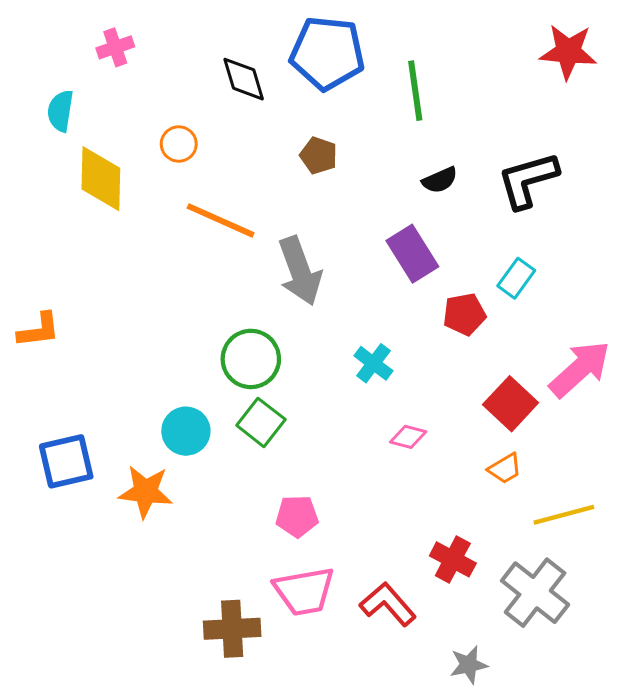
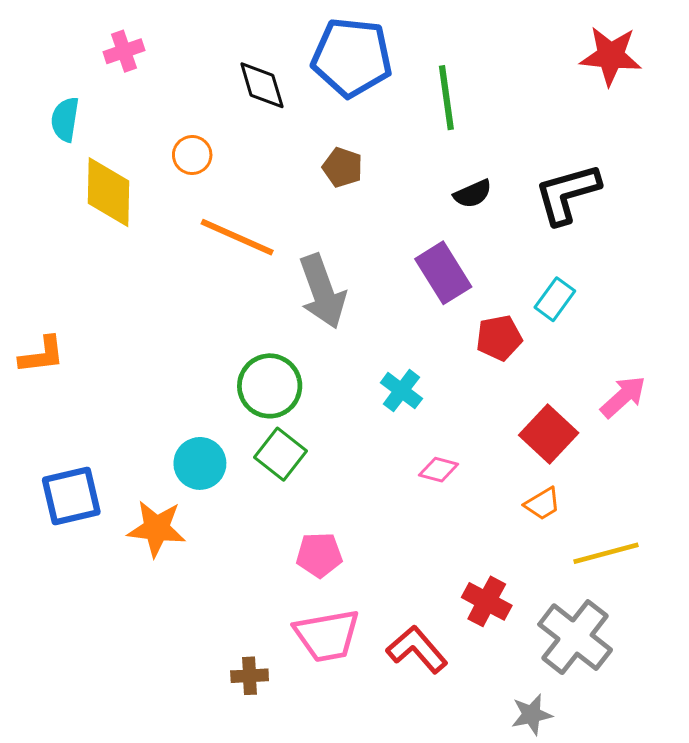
pink arrow: (580, 369) -> (623, 397), size x0.7
brown cross: (232, 629) -> (250, 676), size x0.6
gray star: (469, 665) -> (532, 715), moved

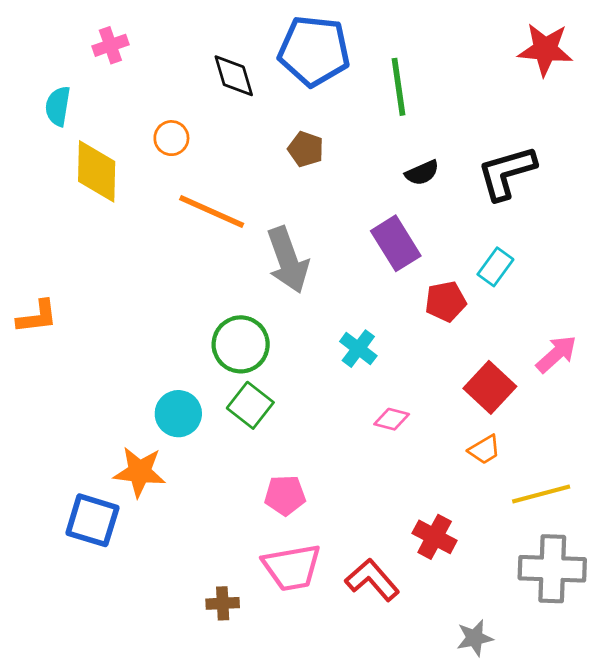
blue square: (71, 496) -> (92, 520), moved, turned 30
gray cross: (575, 637) -> (552, 569), moved, turned -36

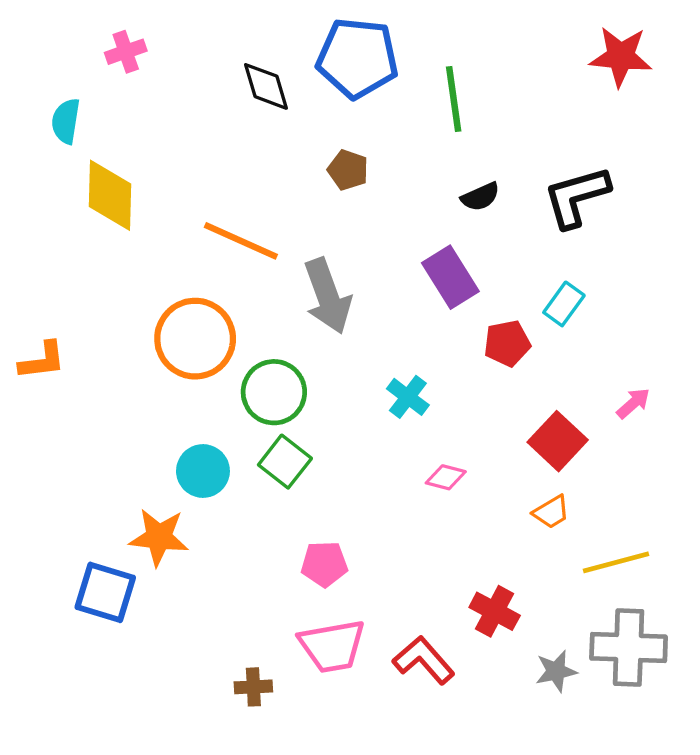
orange circle: (171, 138) -> (195, 339), moved, size x2.0
pink arrow: (556, 354) -> (633, 403), size x0.7
gray star: (475, 638) -> (556, 671), moved

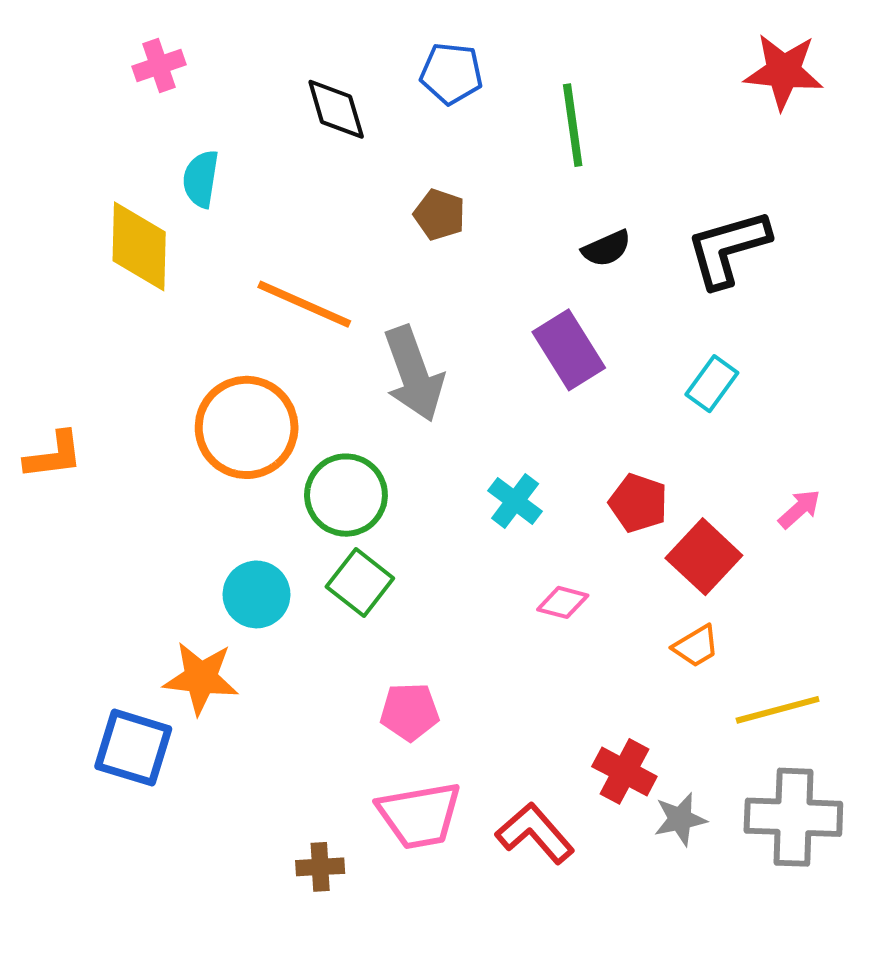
blue pentagon: (357, 58) -> (451, 73), size x0.6
cyan semicircle: (66, 121) -> (201, 179), moved
red pentagon: (507, 343) -> (638, 503), moved, turned 30
gray star: (556, 671) -> (680, 819), moved

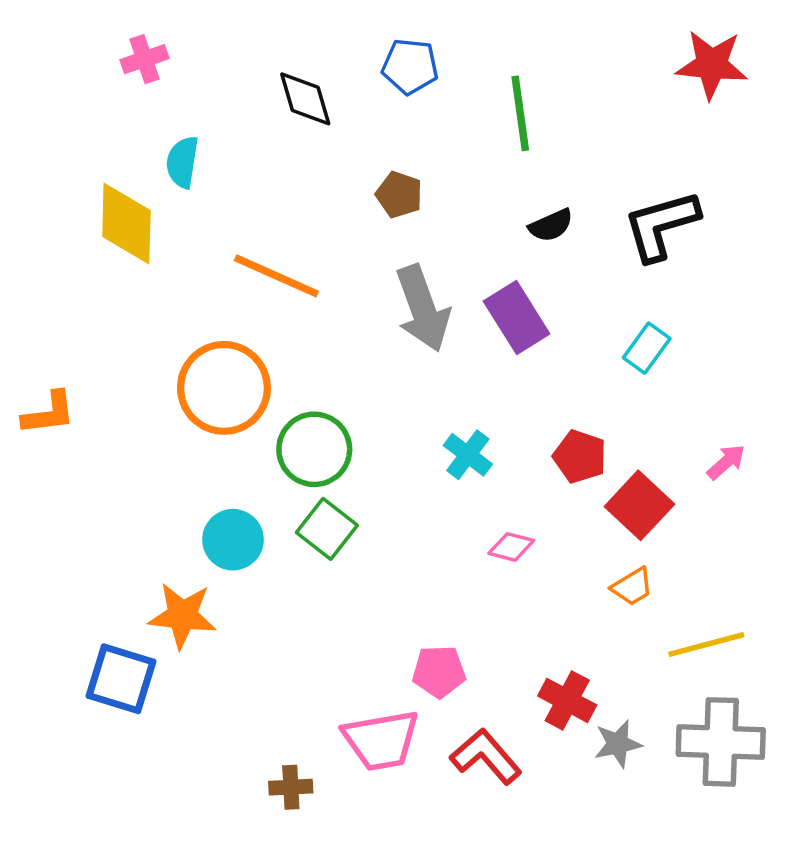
gray arrow: (414, 374) -> (423, 308), moved
pink pentagon: (410, 712) -> (439, 672), moved

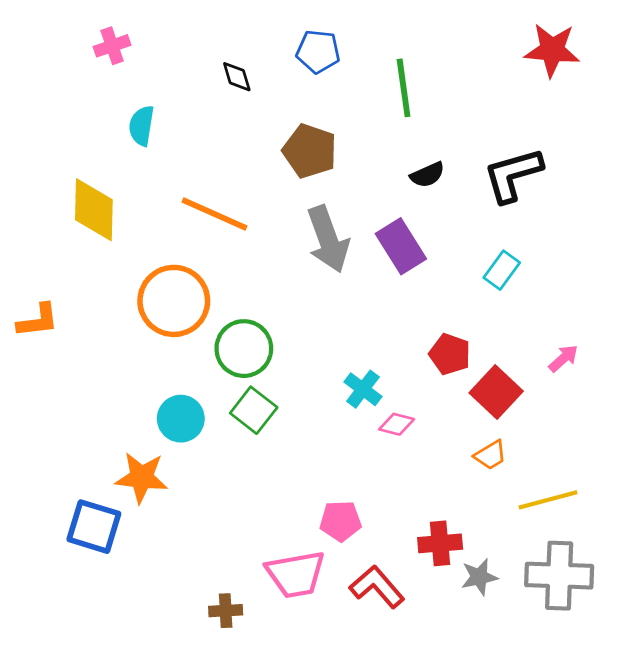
black diamond: (305, 99) -> (237, 77), size x0.7
brown pentagon: (399, 195) -> (310, 151), size x1.5
yellow diamond: (126, 224) -> (94, 210), moved
cyan cross: (468, 455) -> (363, 389), moved
red cross: (567, 700) -> (440, 543), turned -33

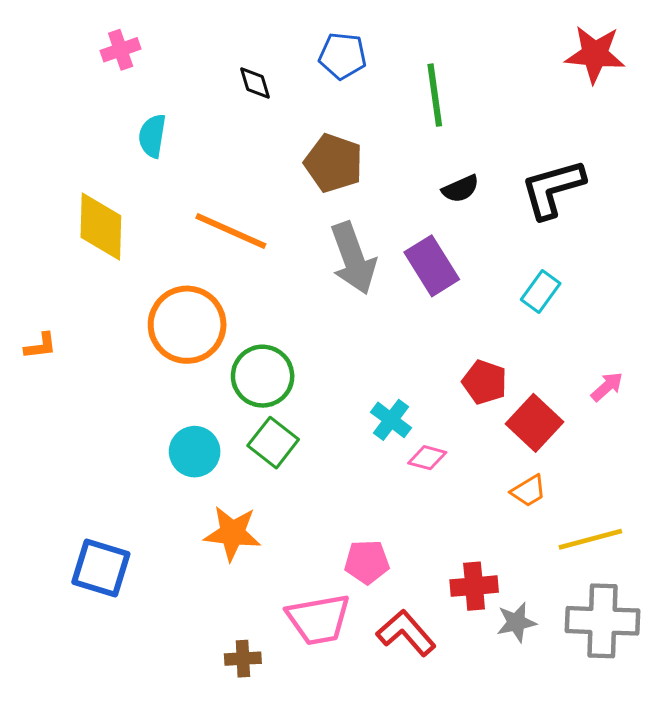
orange L-shape: (38, 321) -> (40, 346), size x0.7
orange star: (142, 477) -> (232, 533), moved

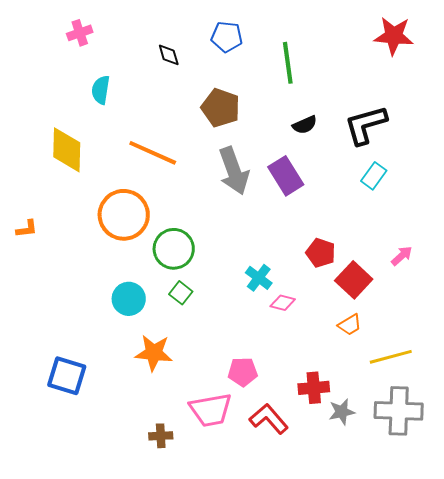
cyan rectangle: (541, 291) -> (374, 176), moved
green square: (273, 443) -> (181, 293), size x0.7

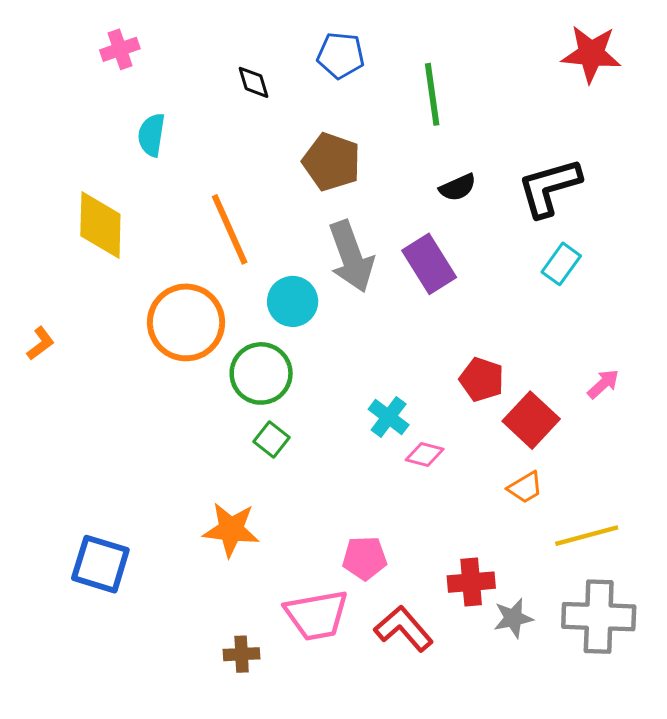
orange line: (153, 153) -> (230, 229), turned 42
orange L-shape: (27, 229) -> (40, 343), turned -30
cyan circle: (129, 299) -> (293, 301), moved

